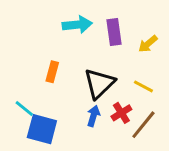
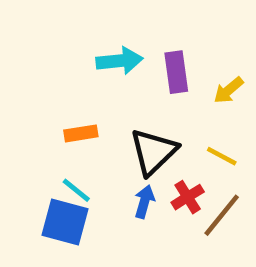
orange rectangle: (52, 72) -> (81, 133), turned 66
cyan line: (24, 109) -> (76, 190), moved

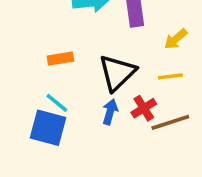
yellow arrow: (228, 90) -> (176, 39), moved
yellow line: (222, 156) -> (170, 76), turned -35
brown line: (222, 215) -> (170, 122), turned 33

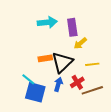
yellow arrow: (176, 39) -> (80, 43), moved
orange rectangle: (60, 59) -> (45, 58), moved
blue square: (48, 128) -> (35, 92), moved

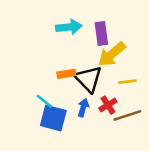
yellow arrow: (80, 43) -> (112, 54), size x1.6
black triangle: (62, 62) -> (88, 79), turned -30

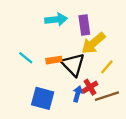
yellow line: (127, 82) -> (107, 67), turned -42
cyan line: (44, 101) -> (26, 58), moved
blue arrow: (83, 108) -> (78, 94), moved

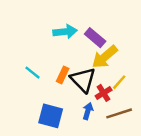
purple rectangle: (84, 25) -> (95, 38), turned -42
orange rectangle: (54, 60) -> (63, 75), turned -56
red cross: (90, 87) -> (104, 93), moved

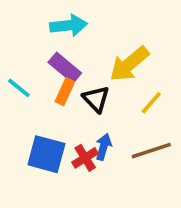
purple rectangle: (95, 38) -> (65, 68), moved
black triangle: (83, 80) -> (96, 99), size x0.7
red cross: (104, 93) -> (85, 158), moved

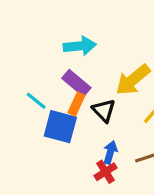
blue square: (46, 154) -> (60, 127), moved
red cross: (85, 158) -> (105, 172), moved

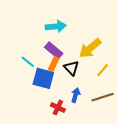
red cross: (105, 172) -> (58, 108), moved, turned -32

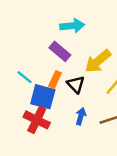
cyan arrow: (56, 26) -> (72, 26), moved
purple rectangle: (54, 50) -> (60, 51), moved
red cross: (58, 108) -> (37, 120), moved, size x1.5

